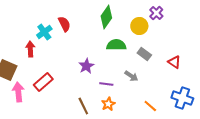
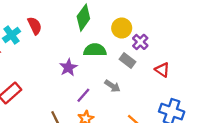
purple cross: (156, 13) -> (140, 42), moved
purple star: (86, 66) -> (68, 67), moved
purple line: (106, 84) -> (83, 95), turned -56

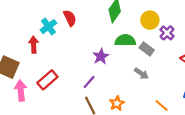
gray rectangle: (127, 60) -> (147, 49), moved
purple line: (83, 95) -> (89, 82), moved

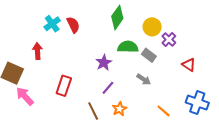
cyan cross: (48, 27) -> (52, 24), moved
red rectangle: (47, 80) -> (64, 86), moved, turned -30
purple line: (89, 82) -> (108, 88), moved
pink arrow: (21, 91) -> (25, 96), turned -36

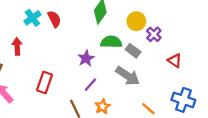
gray arrow: (144, 79) -> (128, 76), size x1.6

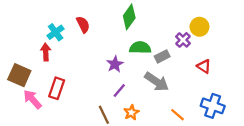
cyan cross: (32, 18) -> (56, 32), moved
yellow circle: (136, 21) -> (199, 27), moved
gray rectangle: (133, 51) -> (162, 56), turned -64
red rectangle: (44, 82) -> (57, 88), moved

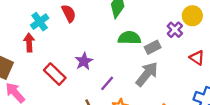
purple star: (115, 64) -> (84, 61), moved
gray arrow: (157, 82) -> (147, 74), turned -85
red rectangle: (57, 88) -> (55, 74), moved, turned -65

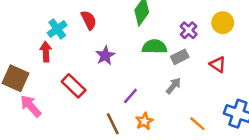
purple cross: (175, 30) -> (189, 30), moved
red triangle: (197, 58) -> (218, 64), moved
purple star: (84, 61) -> (105, 56), moved
gray arrow: (147, 74) -> (173, 86), size x0.6

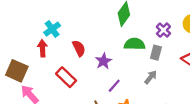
red semicircle: (89, 20) -> (79, 48), moved
purple star: (105, 56) -> (104, 61), moved
gray rectangle: (180, 57) -> (156, 53), turned -48

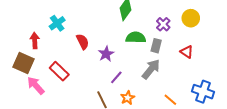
red arrow: (42, 48) -> (35, 41), moved
red rectangle: (66, 77) -> (59, 71), moved
gray arrow: (151, 77) -> (151, 69), size x1.5

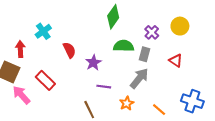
purple line: (116, 77) -> (104, 87), turned 56
orange star: (128, 98) -> (127, 103), moved

